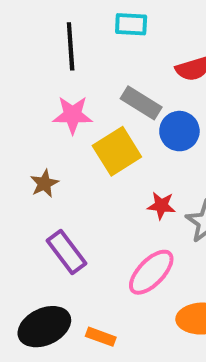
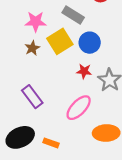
blue circle: (179, 131) -> (90, 43), moved
brown star: (44, 183) -> (32, 48), moved

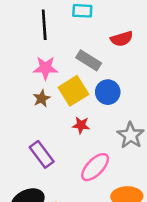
red star: (84, 71) -> (81, 125), moved

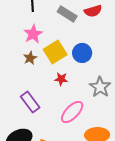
gray rectangle: (89, 60) -> (67, 14), moved
pink star: (45, 68) -> (33, 34), turned -30

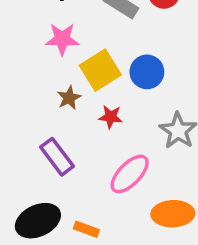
pink star: (33, 34) -> (62, 39), turned 30
brown star: (30, 58) -> (69, 98), moved

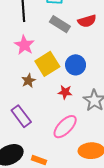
pink star: (62, 39) -> (24, 45), turned 30
red star: (111, 117) -> (65, 92), moved

